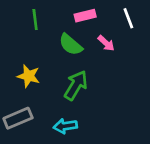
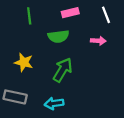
pink arrow: (106, 43) -> (98, 41), moved, turned -40
green semicircle: (71, 45) -> (58, 36), turned -48
gray rectangle: (18, 118) -> (15, 97), turned 35

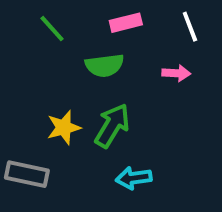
green line: (29, 16) -> (52, 29), turned -35
yellow star: (24, 62) -> (64, 128), moved, turned -30
cyan arrow: (54, 103) -> (134, 178), moved

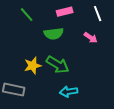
pink arrow: (176, 73) -> (91, 38), turned 32
green arrow: (112, 126) -> (58, 65), turned 90

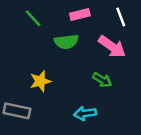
pink arrow: (91, 38) -> (112, 47), size x1.6
green arrow: (58, 65) -> (102, 80), moved, size x0.7

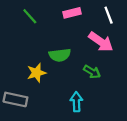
green semicircle: (66, 42) -> (60, 55), moved
cyan arrow: (85, 113) -> (76, 102), turned 96

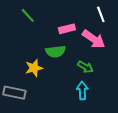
pink rectangle: (72, 13) -> (67, 29), moved
cyan arrow: (76, 102) -> (82, 91), moved

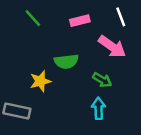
pink rectangle: (67, 29) -> (80, 21), moved

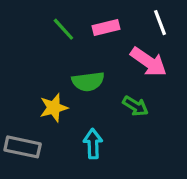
green line: (33, 18) -> (63, 29), moved
cyan arrow: (99, 108) -> (93, 144), moved

